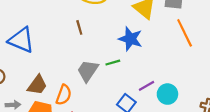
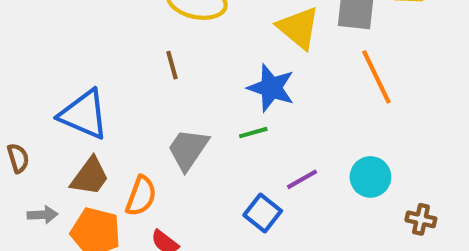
blue triangle: (21, 40) -> (84, 114), moved
green line: (113, 63) -> (253, 133), moved
cyan circle: (167, 94) -> (370, 177), moved

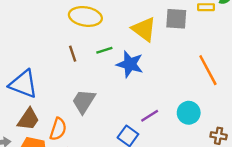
orange line: (376, 77) -> (208, 70), moved
green line: (253, 133) -> (104, 50), moved

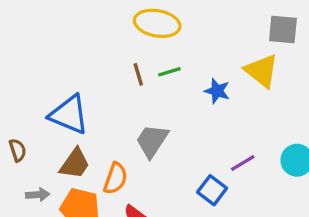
yellow triangle: (144, 29) -> (262, 71), moved
green line: (104, 50) -> (169, 72), moved
blue star: (130, 64) -> (217, 91), size x0.7

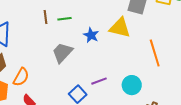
yellow triangle: (262, 71) -> (120, 28), turned -35
gray trapezoid: (152, 141) -> (62, 53), moved

